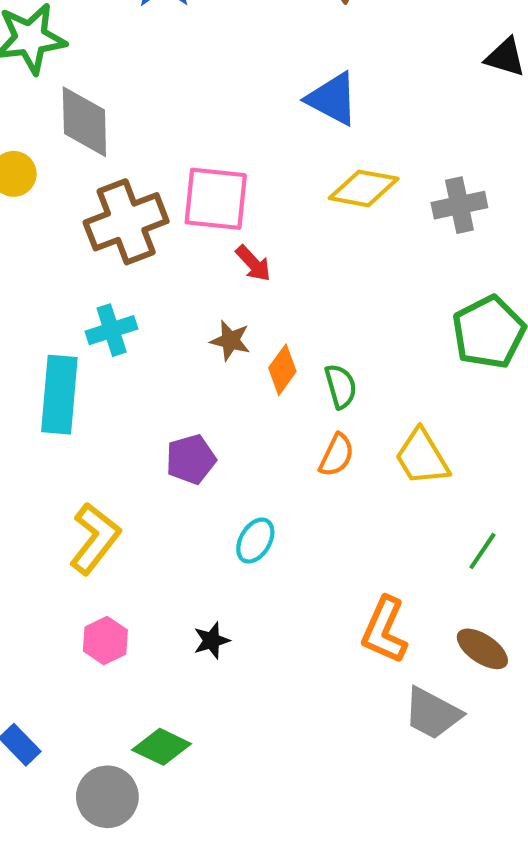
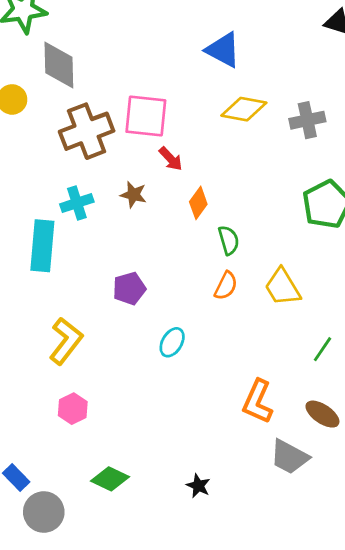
brown star: (230, 341) -> (133, 195), moved
orange diamond: (282, 370) -> (198, 203), moved
black star: (212, 641) -> (198, 486), moved, turned -30
gray circle: (107, 797) -> (44, 512), moved

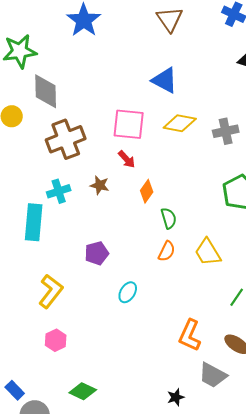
pink square: (146, 116) -> (129, 124), moved
black star: (198, 486) -> (176, 397), moved, turned 30

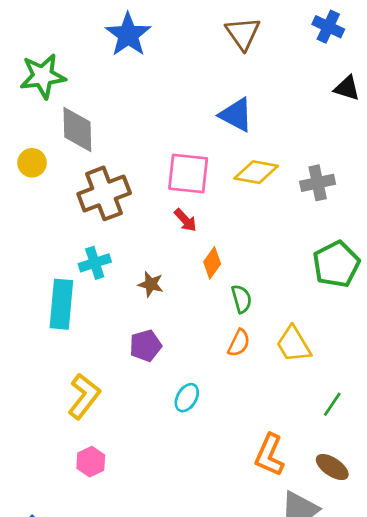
brown star: (100, 185) -> (151, 284), moved

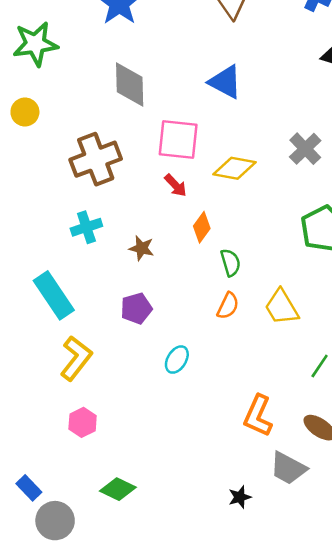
gray diamond: (77, 129) -> (130, 85), moved
yellow circle: (32, 163) -> (25, 112), moved
yellow diamond: (256, 172) -> (234, 168), moved
gray cross: (318, 183) -> (305, 149), turned -32
cyan rectangle: (61, 304) -> (54, 295), moved, turned -39

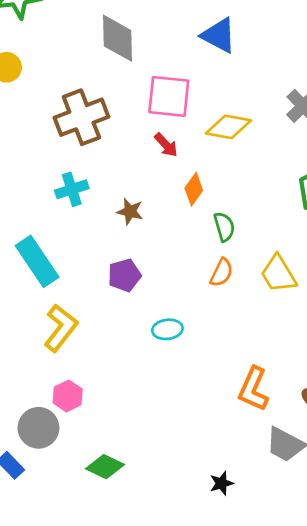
cyan ellipse: (177, 360) -> (167, 329), turned 52
black star: (240, 497) -> (222, 483), moved
gray circle: (55, 521) -> (38, 428), moved

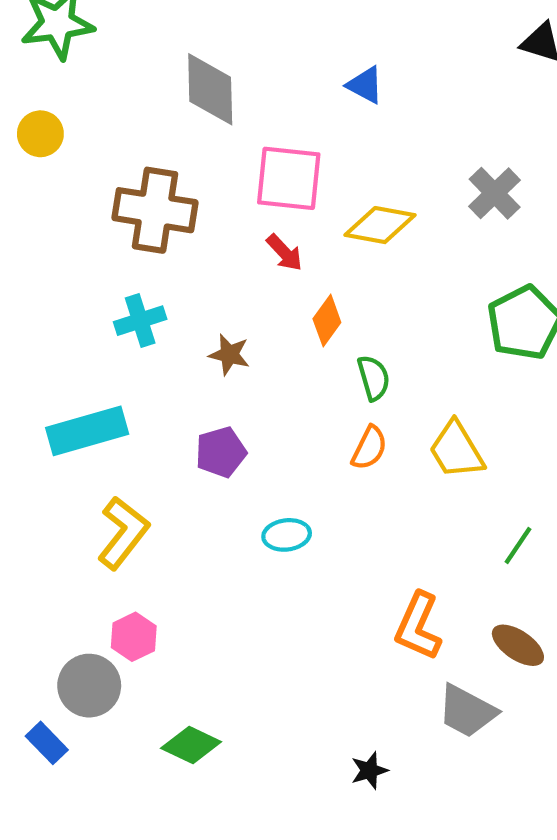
blue triangle: (219, 35) -> (365, 85), size x0.7
brown cross: (81, 117) -> (155, 210), turned 30
cyan rectangle: (37, 261) -> (87, 431), turned -72

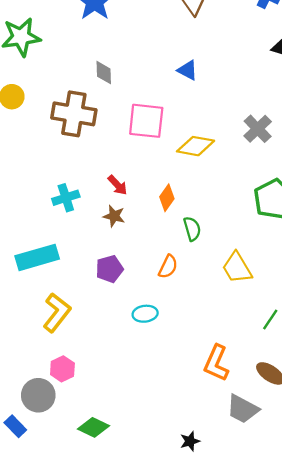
gray diamond: (210, 89) -> (104, 73), size x0.6
brown cross: (155, 210) -> (74, 114), moved
red arrow: (284, 253) -> (118, 185), moved
orange semicircle: (369, 448) -> (168, 267), moved

